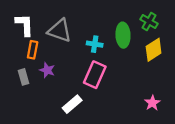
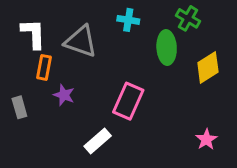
green cross: (149, 21) -> (188, 18), moved
cyan cross: (95, 44) -> (128, 20), moved
gray rectangle: (23, 77) -> (19, 107), moved

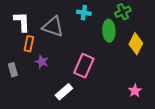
green cross: (188, 18) -> (123, 12), turned 35
yellow diamond: (208, 67) -> (136, 44), turned -30

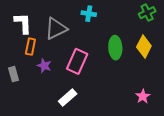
green cross: (123, 12) -> (147, 13), moved
gray triangle: (53, 27) -> (56, 29), turned -45
green ellipse: (109, 31) -> (115, 48), moved
pink rectangle: (84, 66) -> (77, 61), moved

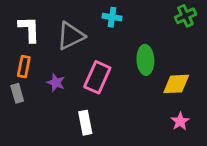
orange rectangle: (30, 47) -> (24, 67), moved
yellow diamond: (144, 47) -> (176, 84), moved, turned 60
white rectangle: (68, 97) -> (85, 123), turned -60

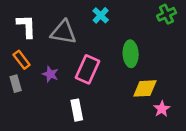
cyan cross: (112, 17) -> (101, 15), turned 35
gray triangle: (71, 36) -> (64, 32), turned 36
orange rectangle: (24, 67) -> (22, 60), turned -48
yellow diamond: (176, 84) -> (145, 88), moved

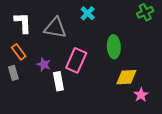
white rectangle: (77, 110) -> (58, 81), moved

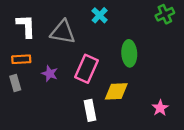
orange rectangle: (19, 52) -> (21, 59), turned -56
yellow diamond: (126, 77) -> (116, 91), moved
white rectangle: (58, 81) -> (90, 110), moved

